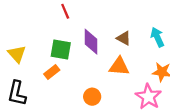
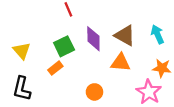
brown triangle: (124, 38) -> (125, 35), size x1.5
green square: (61, 49) -> (64, 46), turned -36

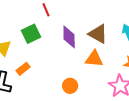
green square: (64, 46) -> (31, 34), moved
orange rectangle: (55, 68) -> (23, 69), moved

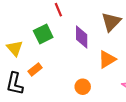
brown triangle: (98, 34) -> (111, 22), moved, turned 45
orange triangle: (94, 59) -> (107, 59), turned -36

